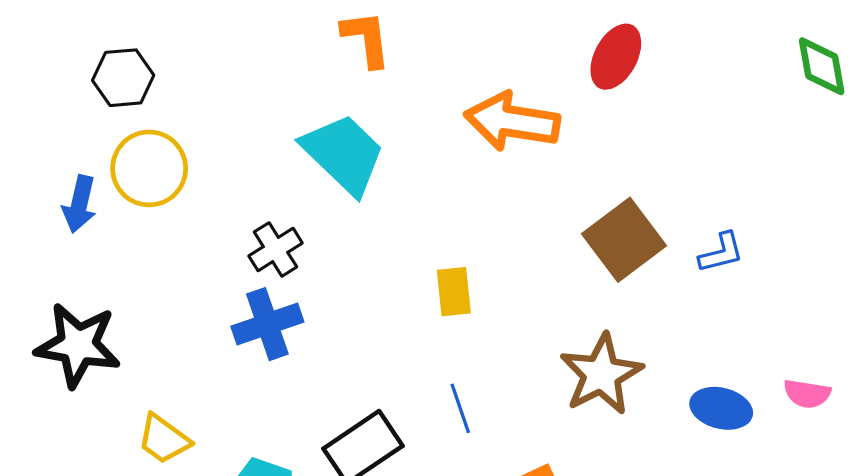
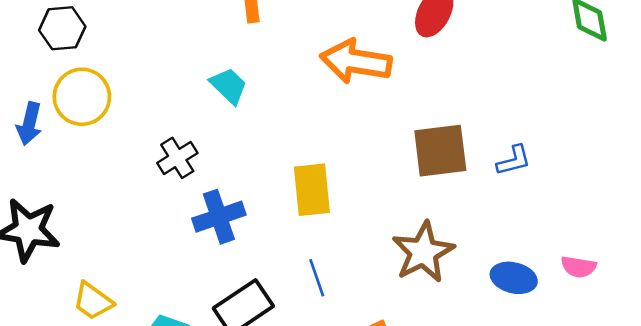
cyan trapezoid: (344, 154) -> (229, 86), size x0.6
brown square: (624, 240) -> (440, 151), turned 30
yellow rectangle: (454, 292) -> (312, 190), size x1.4
blue cross: (267, 324) -> (219, 217), moved

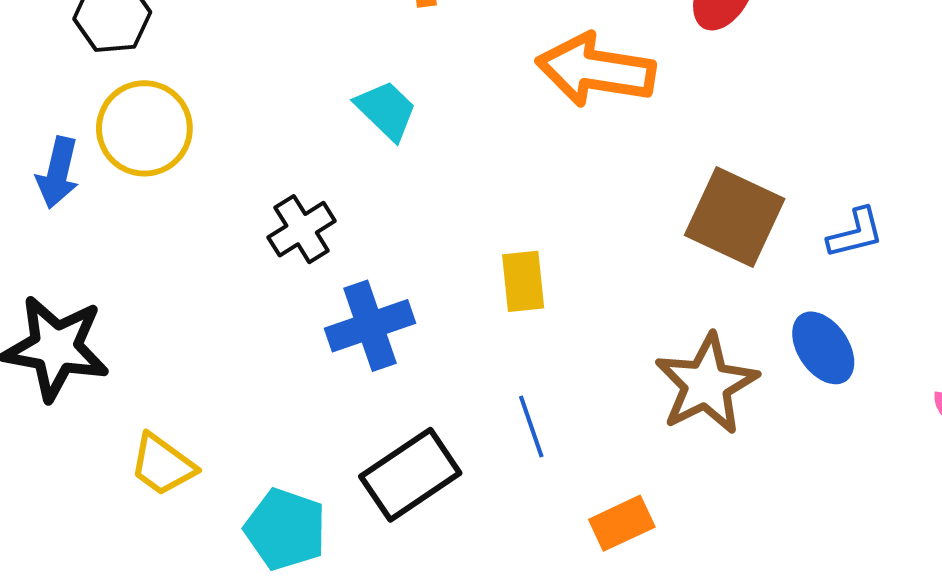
brown square: (440, 151) -> (735, 217), turned 32
yellow rectangle: (312, 190) -> (523, 281), size x0.7
blue ellipse: (514, 278) -> (823, 348), moved, turned 42

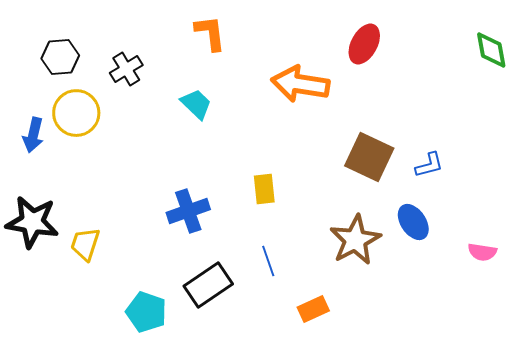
black cross: (302, 229) -> (126, 69), moved
yellow trapezoid: (163, 465) -> (85, 244), moved, turned 72

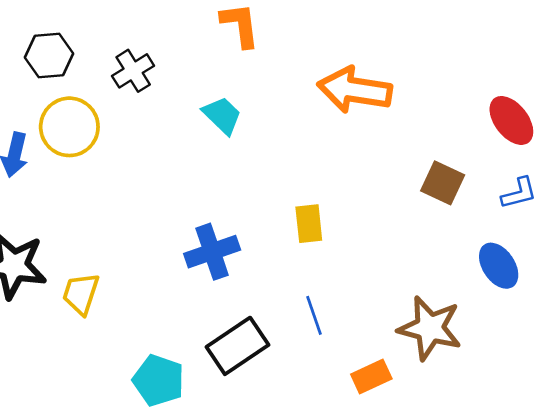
red ellipse: (364, 44) -> (511, 120), moved, turned -66
brown square: (369, 157) -> (443, 183), size x0.7
brown star: (355, 240) -> (430, 328), moved, turned -30

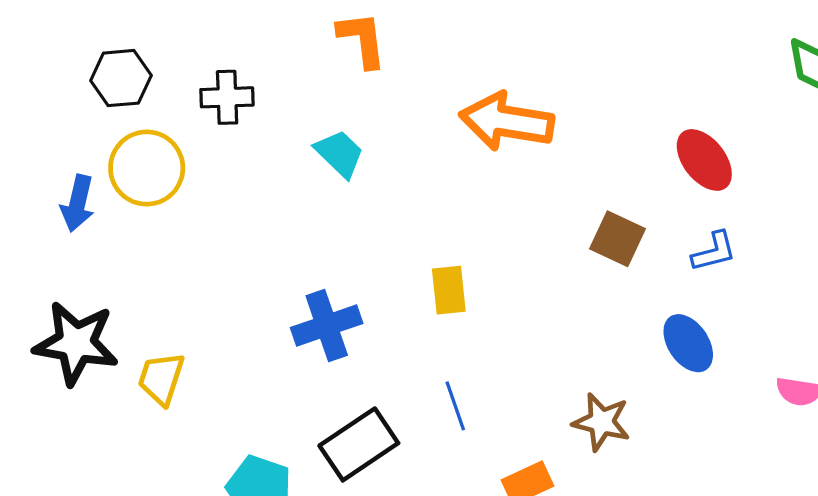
black cross: (133, 71) -> (227, 97), turned 30
brown star: (430, 328) -> (601, 422), size x0.7

